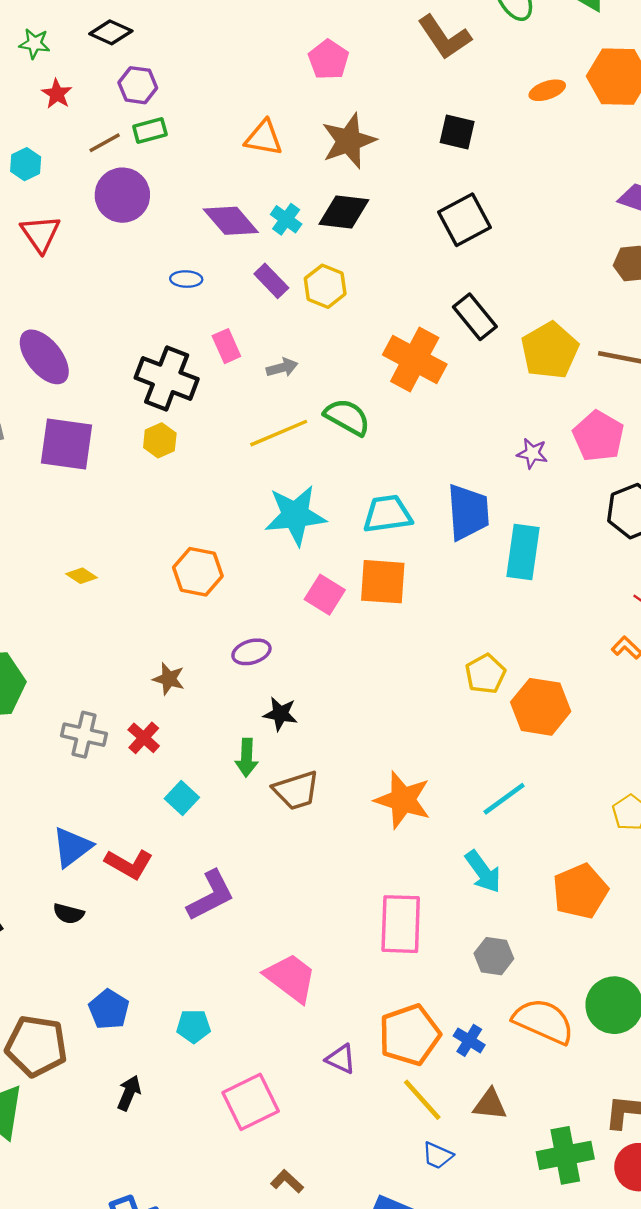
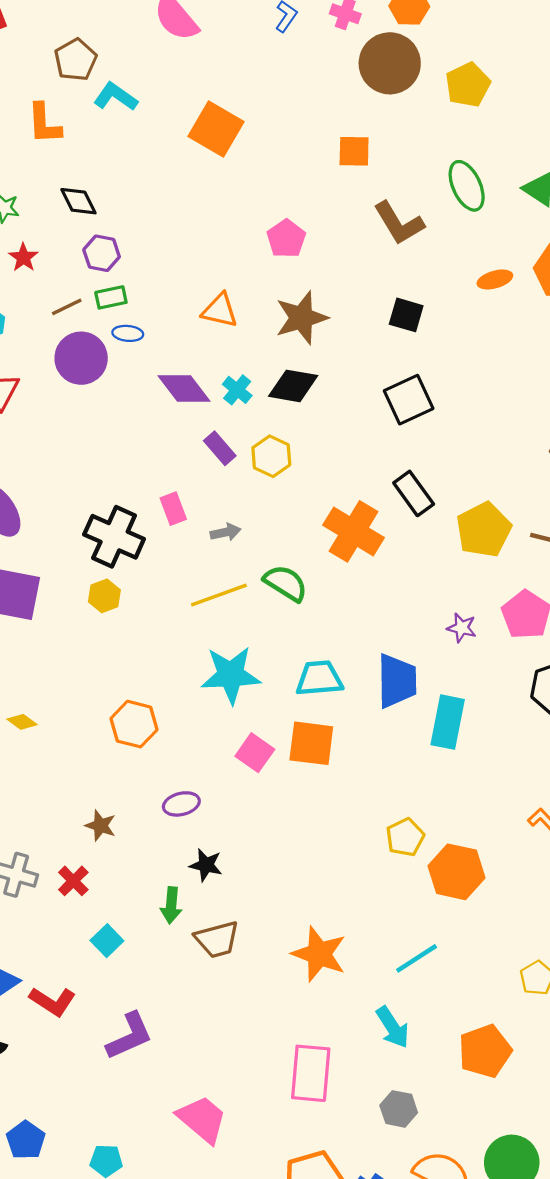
black diamond: (111, 32) -> (78, 201), turned 36
blue ellipse: (186, 279) -> (128, 333), moved

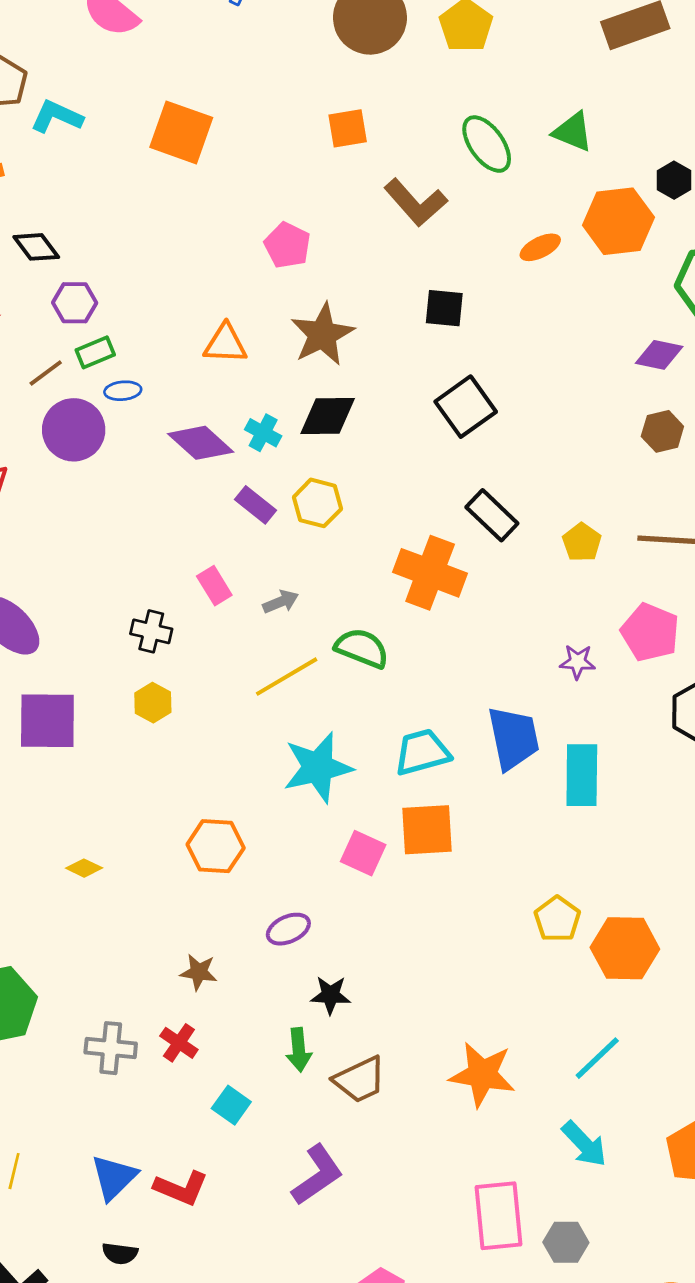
yellow pentagon: (484, 530) -> (582, 542), size x0.6
black cross: (114, 537) -> (151, 631), size x0.6
purple L-shape: (130, 1036) -> (317, 1175), moved
gray hexagon: (399, 1109) -> (566, 1242), moved

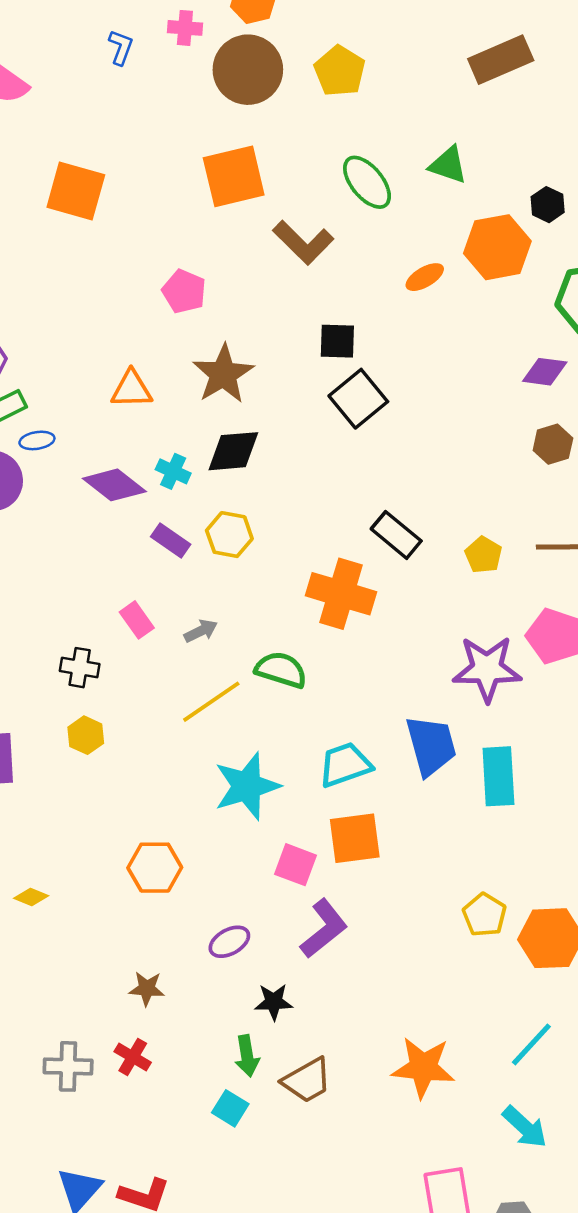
orange square: (348, 128) -> (234, 176), size x1.6
black square: (466, 407) -> (358, 399), moved
purple star: (578, 662) -> (487, 669), size x2.0
cyan square: (231, 1105) -> (230, 1108), moved
purple L-shape: (317, 1175) -> (324, 929), moved

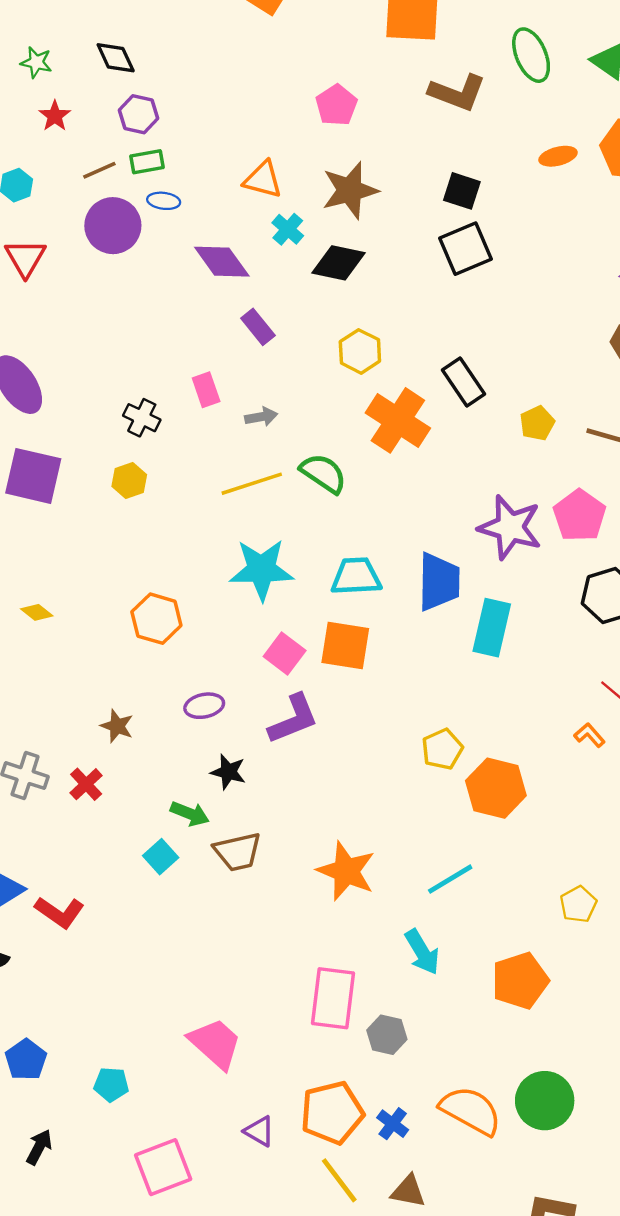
brown L-shape: (303, 242) -> (457, 93), turned -40
cyan cross: (173, 471) -> (288, 229), moved
yellow hexagon: (229, 535) -> (360, 351), moved
green arrow: (247, 1056) -> (190, 814), turned -75

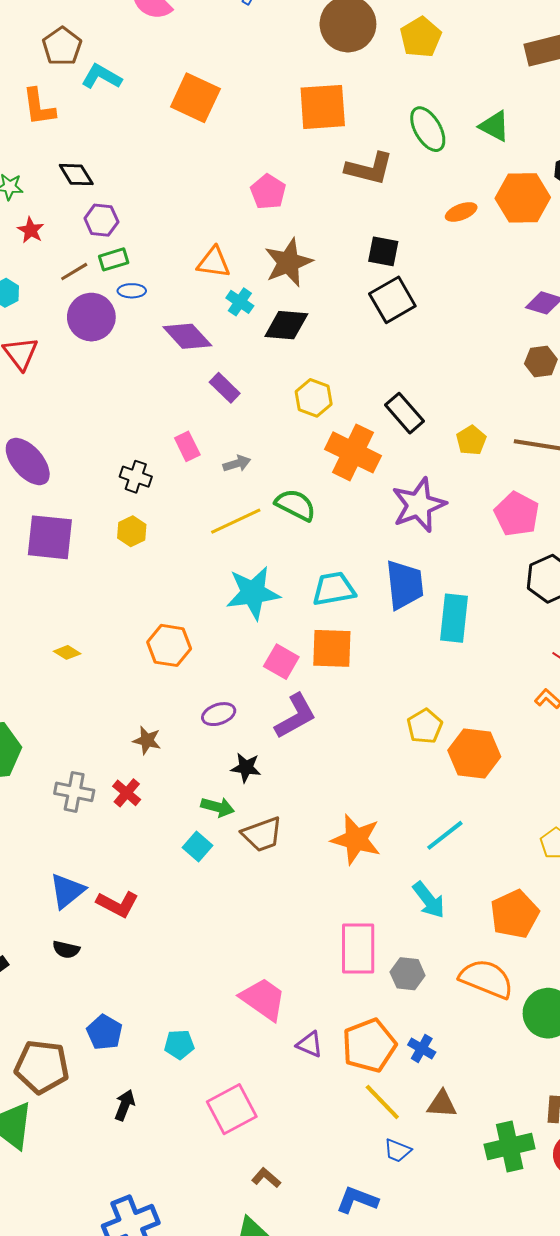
purple star: (510, 527) -> (419, 505), moved, turned -30
orange semicircle: (471, 1111) -> (486, 979), moved
purple triangle: (259, 1131) -> (310, 1044), moved

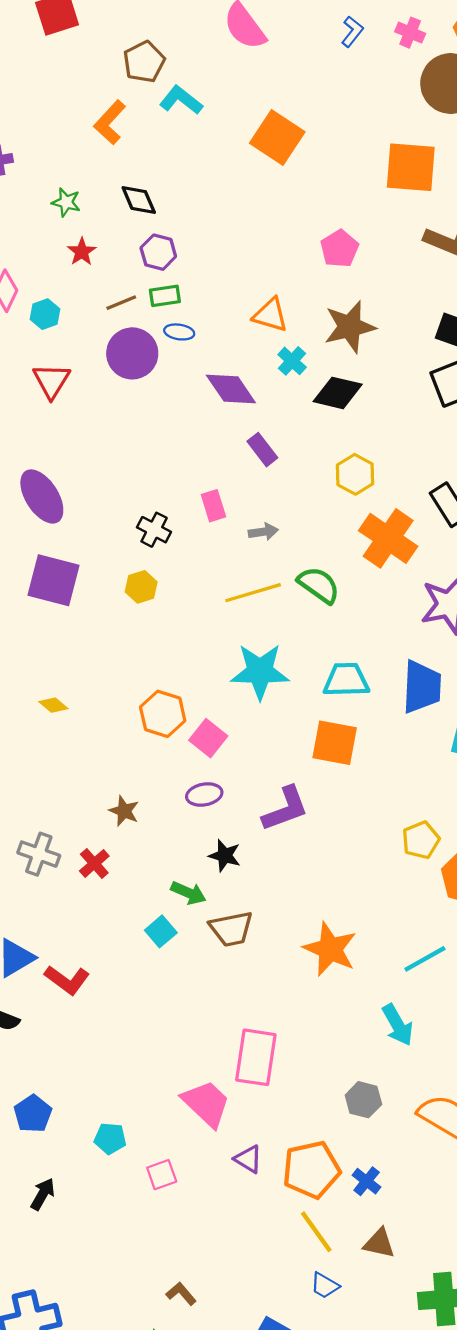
orange L-shape: (39, 107) -> (110, 122), turned 42
pink square: (281, 662) -> (208, 738), moved
pink rectangle: (358, 948) -> (256, 1057), moved
pink square: (232, 1109) -> (162, 1175), moved, size x0.6

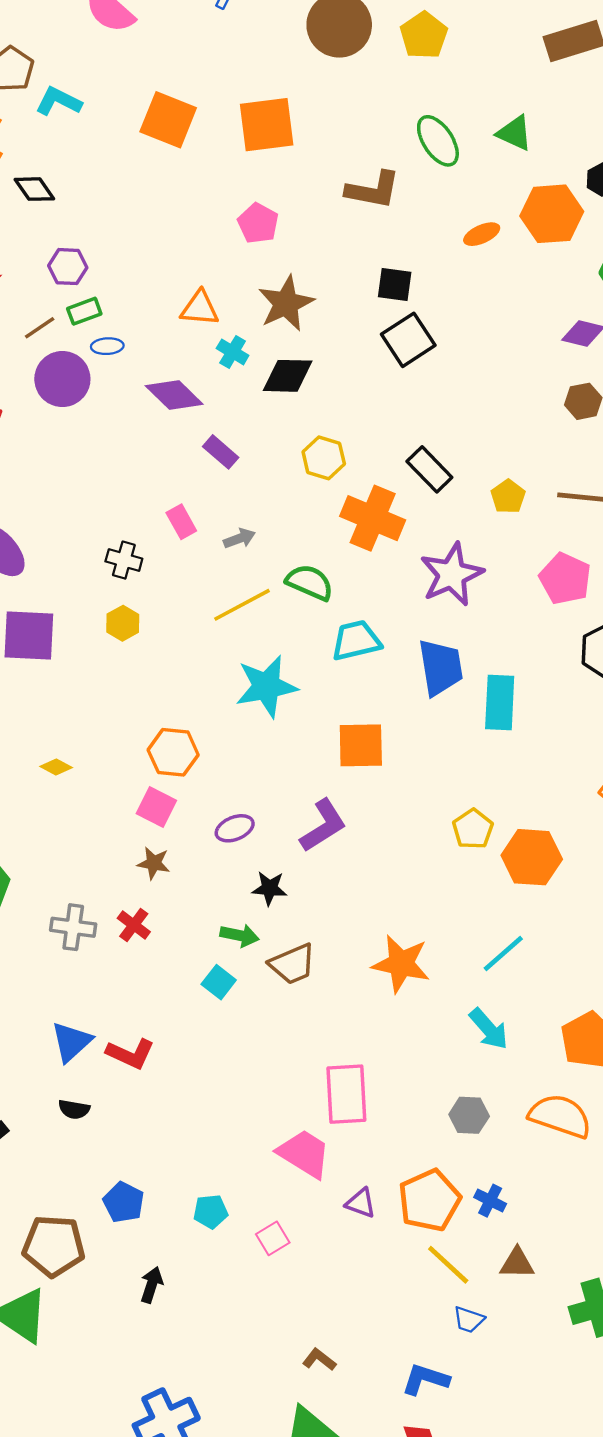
orange square: (411, 167) -> (267, 125), moved
black diamond: (139, 200) -> (34, 189), moved
cyan trapezoid: (346, 680) -> (356, 641), moved
pink square: (208, 738) -> (156, 807), moved

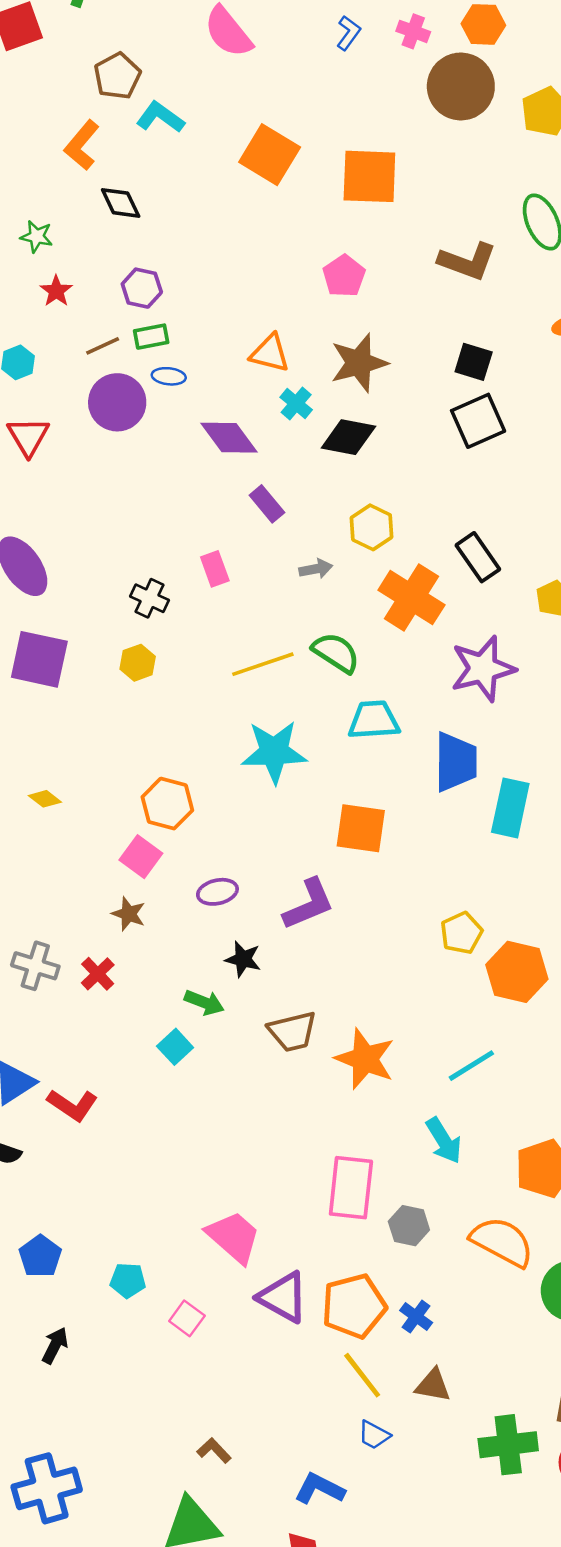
gray arrow: (239, 538) -> (316, 569), moved
brown trapezoid: (292, 964) -> (292, 1031), moved
pink rectangle: (346, 1094) -> (351, 1188), moved
purple triangle: (361, 1203) -> (283, 1297), size x1.6
pink square: (273, 1238) -> (187, 1318), turned -32

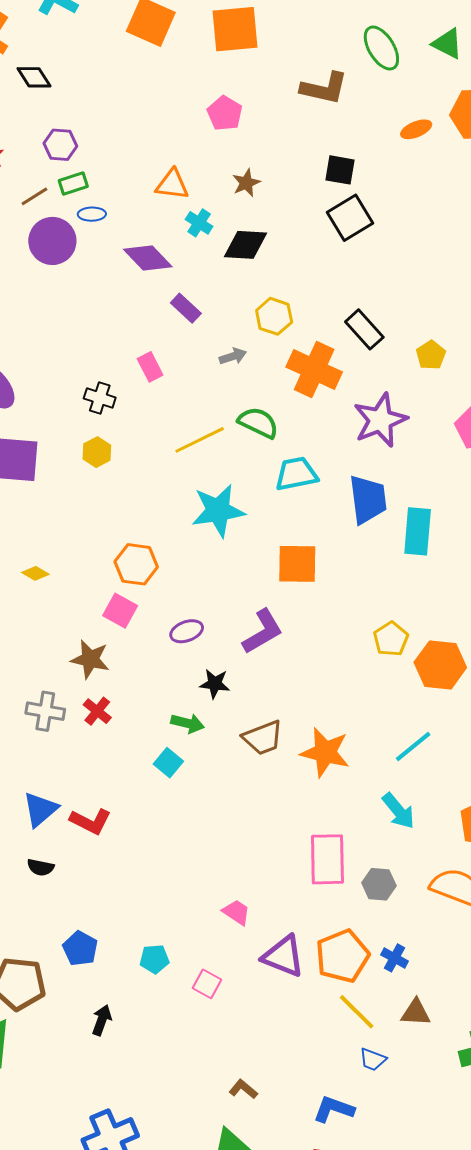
brown star: (359, 363) -> (246, 183), size x0.6
brown star: (129, 914) -> (90, 659), moved, size x1.4
pink trapezoid: (234, 1237) -> (236, 912), size x0.6

